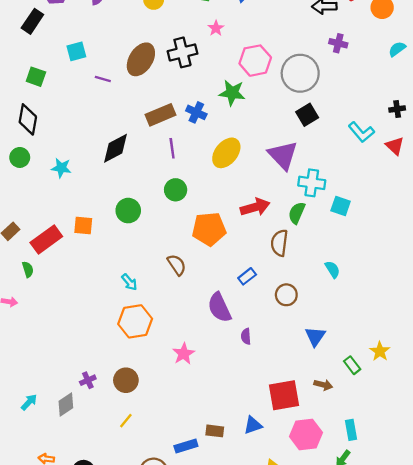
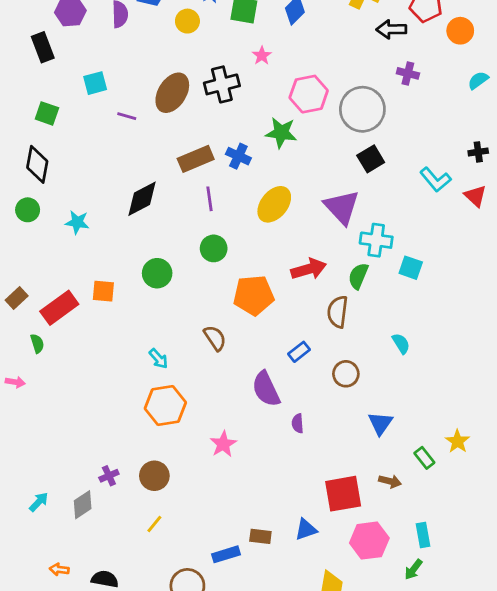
black rectangle: (32, 21) -> (43, 47), turned -55

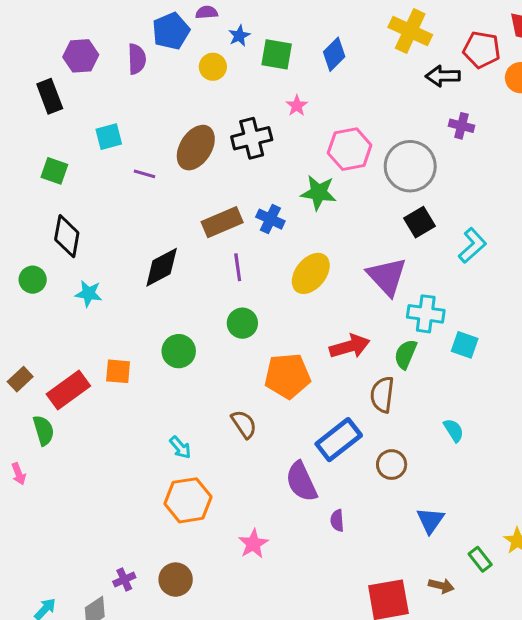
black diamond: (37, 164) -> (67, 236), moved
cyan L-shape: (435, 180) -> (472, 245), moved, turned -92
green semicircle: (37, 343) -> (43, 430), size x1.4
blue rectangle: (299, 352) -> (339, 440), size x1.8
pink arrow: (15, 382) -> (19, 474), turned 60

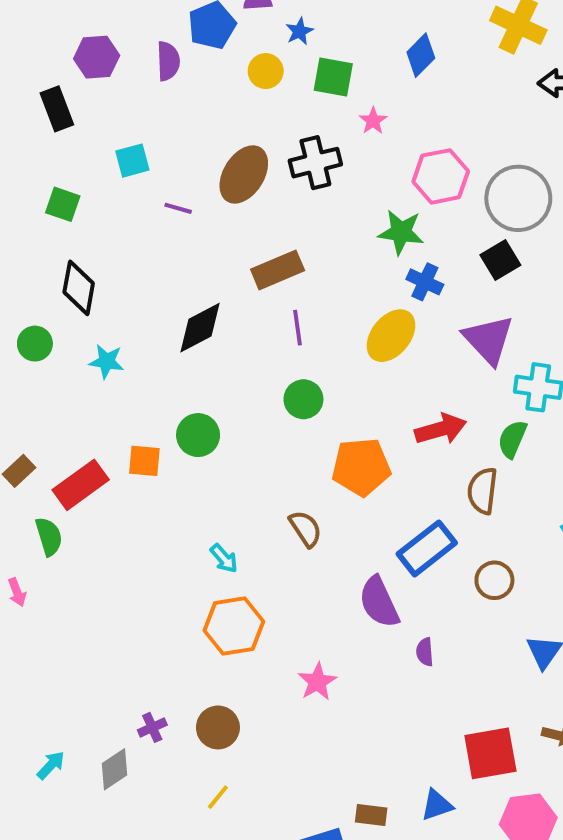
green square: (277, 54) -> (333, 77), moved
blue cross: (270, 219) -> (425, 282), moved
black square: (420, 222) -> (500, 260), moved
green circle: (179, 351) -> (198, 435), moved

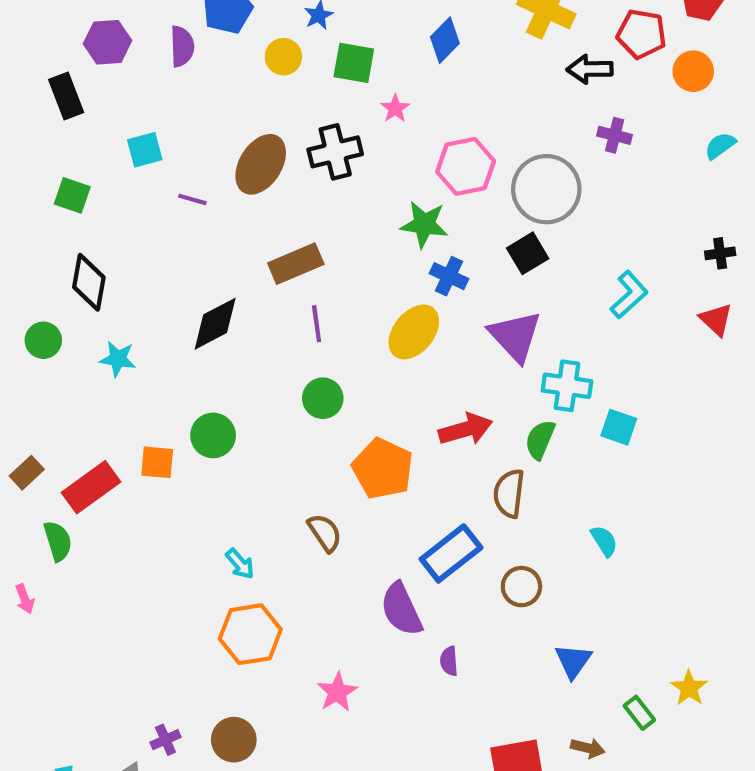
orange pentagon: (361, 467) -> (383, 469), turned 30

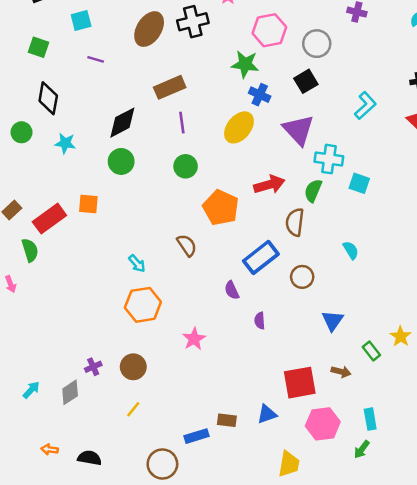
gray circle: (546, 189) -> (317, 44), size x0.7
purple line: (192, 199) -> (96, 59), moved
green circle: (213, 435) -> (121, 161), moved
purple semicircle: (401, 609) -> (232, 290), size x0.6

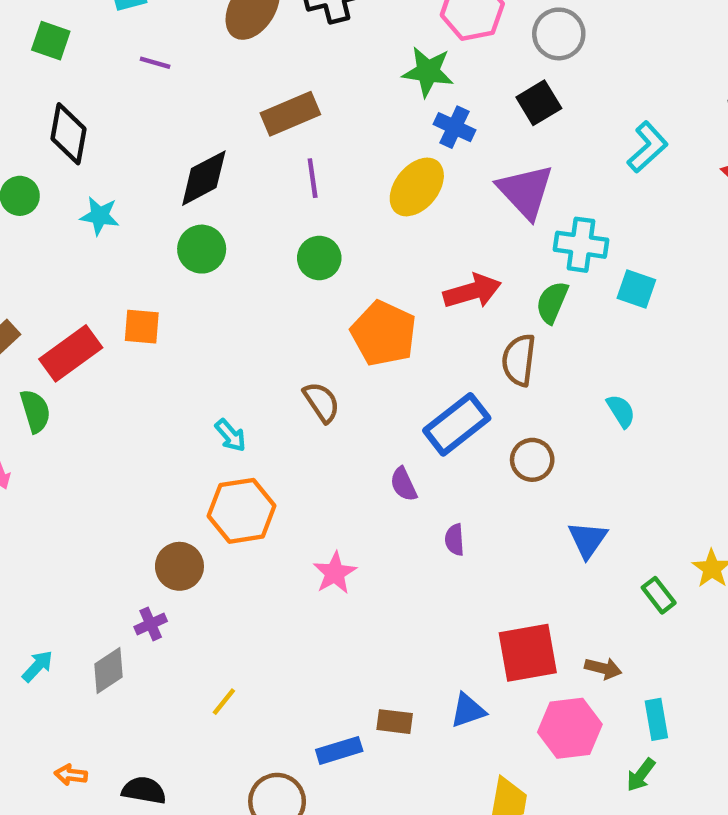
brown circle: (133, 367) -> (179, 566), moved
brown arrow: (341, 372) -> (603, 668), moved

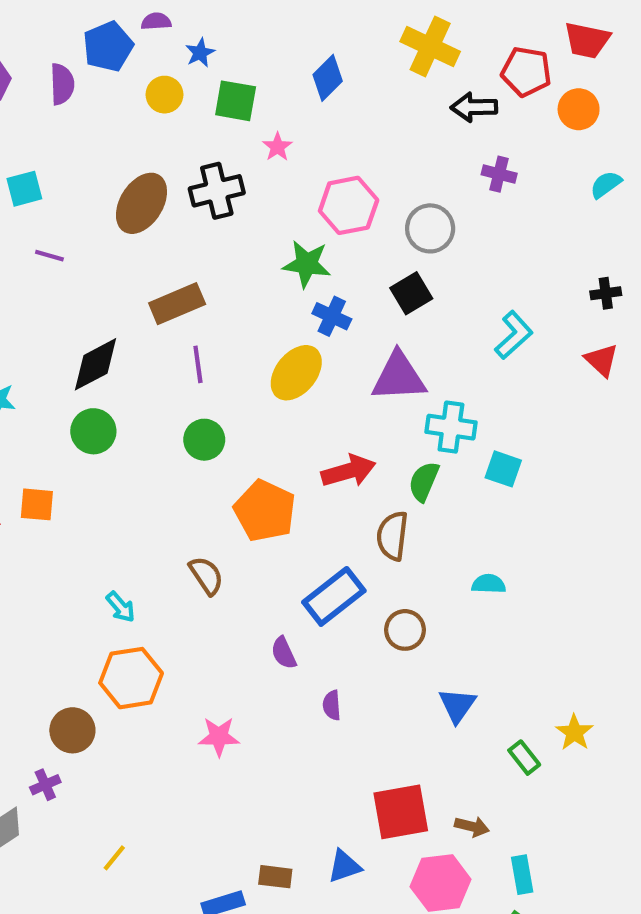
purple triangle: (526, 191) -> (399, 377), turned -50
cyan semicircle: (621, 411) -> (489, 584), turned -56
pink star: (335, 573) -> (219, 737), turned 30

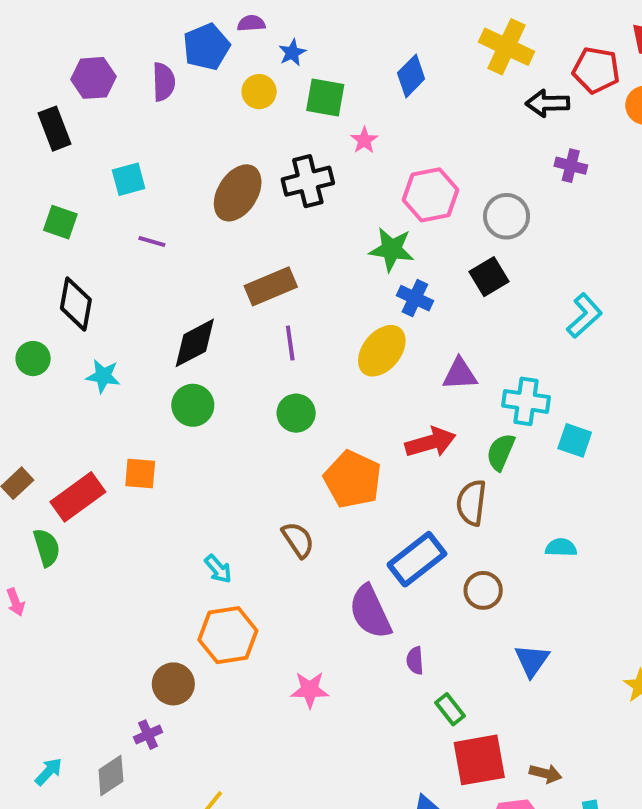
purple triangle: (399, 377) -> (460, 374), moved, size x0.7
purple semicircle: (284, 653) -> (370, 612), size x1.8
green rectangle: (524, 758) -> (450, 709), moved

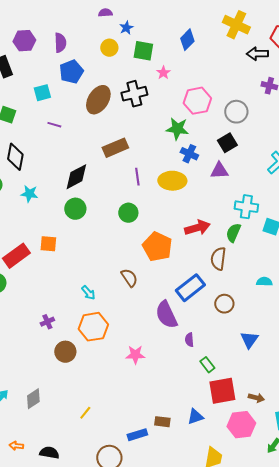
blue pentagon: (206, 47) -> (71, 72), moved
purple line: (290, 343) -> (137, 177), moved
yellow ellipse: (382, 351) -> (172, 181), turned 52
purple triangle: (460, 374) -> (219, 171), moved
purple cross: (148, 735) -> (47, 322), moved

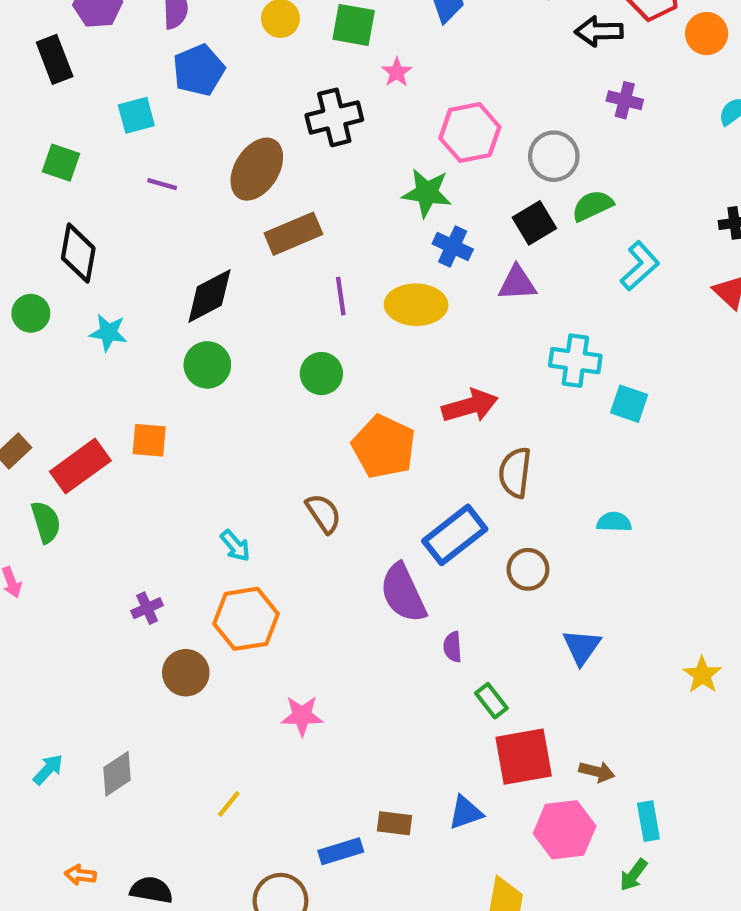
brown ellipse: (98, 100) -> (257, 169), moved
green semicircle: (233, 233) -> (593, 206), moved, turned 42
pink star: (135, 355) -> (302, 716), moved

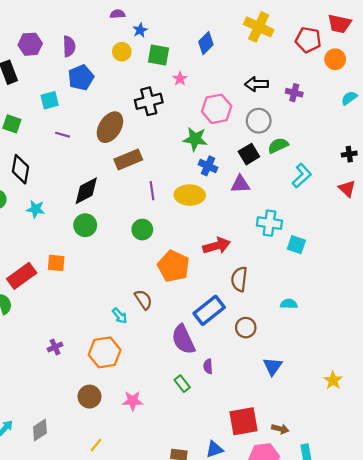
black arrow: (599, 31) -> (257, 84), moved
cyan arrow: (235, 546) -> (120, 316), moved
brown circle: (186, 673) -> (89, 397), moved
green rectangle: (491, 701) -> (182, 384), moved

